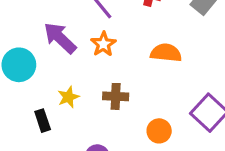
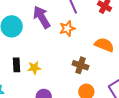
brown cross: (116, 96) -> (81, 65), moved
yellow star: (68, 97) -> (34, 68), moved

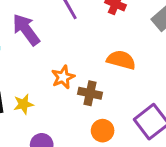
orange star: (67, 28) -> (63, 77), moved

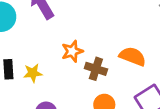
orange semicircle: (121, 60) -> (133, 56), moved

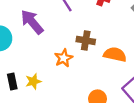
brown cross: (96, 69) -> (86, 40), moved

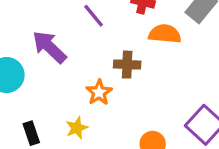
orange semicircle: (115, 54) -> (165, 34), moved
yellow star: (33, 81) -> (77, 128), moved

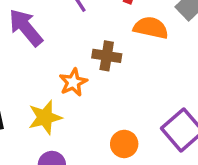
yellow star: (77, 128) -> (45, 117), size x1.4

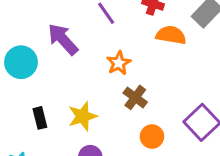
brown cross: (107, 56) -> (135, 97), moved, turned 30
orange star: (73, 82) -> (119, 63), moved

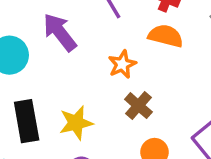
orange semicircle: (171, 35) -> (166, 36), moved
black rectangle: (40, 118) -> (27, 121), size x1.6

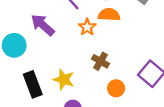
orange star: (122, 64) -> (87, 27), moved
yellow star: (76, 123) -> (64, 80), turned -30

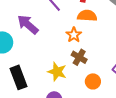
orange star: (87, 27) -> (74, 35), moved
yellow star: (64, 80) -> (57, 72), moved

